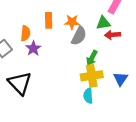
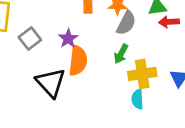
orange semicircle: (25, 33) -> (78, 61), moved, size x1.5
green arrow: (92, 58) -> (121, 54), moved

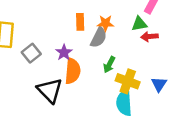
gray semicircle: (126, 23) -> (99, 37), moved
yellow cross: (142, 74) -> (128, 81), turned 30
cyan semicircle: (138, 99) -> (124, 103), size x1.5

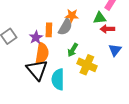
orange rectangle: (80, 22) -> (49, 30), moved
blue triangle: (159, 84) -> (115, 50), moved
black triangle: (50, 90) -> (37, 70), moved
cyan semicircle: (124, 103) -> (58, 79), moved

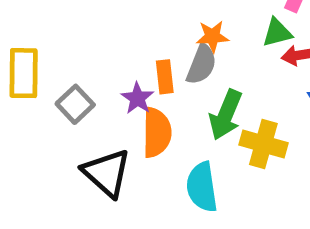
green arrow: (73, 50) -> (226, 115), size x1.5
black triangle: (37, 70) -> (107, 173), moved

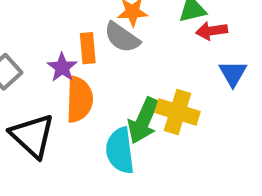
gray semicircle: (201, 64) -> (122, 37), turned 102
green arrow: (226, 115) -> (143, 121), moved

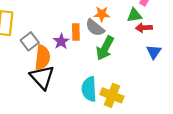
orange semicircle: (79, 99) -> (42, 57), moved
yellow cross: (178, 112) -> (112, 95), moved
green arrow: (143, 121) -> (105, 48), moved

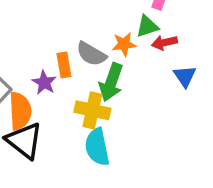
orange star: (102, 14) -> (124, 44), moved
yellow cross: (112, 95) -> (92, 110), moved

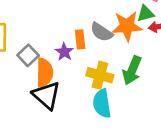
orange star: (124, 44) -> (127, 26), size x1.6
green arrow: (111, 82) -> (132, 70), moved

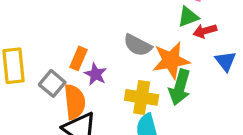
orange star: (127, 26) -> (171, 60), moved
orange rectangle: (80, 39) -> (78, 58), moved, turned 36

